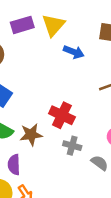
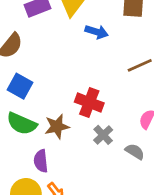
gray cross: (72, 146) -> (103, 135), turned 36

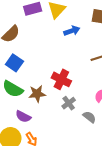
blue arrow: (97, 32) -> (72, 31), turned -42
purple semicircle: (41, 161) -> (23, 116), turned -63

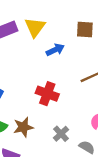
red cross: (61, 79) -> (47, 94), moved

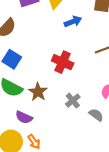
brown star: (23, 127) -> (38, 92), turned -30

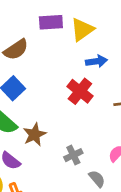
red cross: (63, 62) -> (80, 91), moved

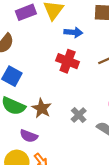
blue arrow: (96, 61) -> (73, 32), turned 30

